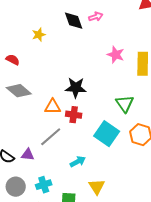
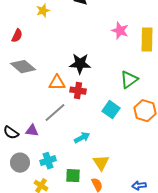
red semicircle: (13, 60) -> (17, 36), turned 88
green triangle: (125, 104) -> (129, 80), turned 30
cyan square: (107, 134) -> (111, 110), size x0.7

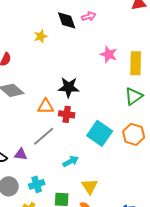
yellow star: (43, 11) -> (41, 36), moved
green triangle: (129, 80) -> (134, 96), moved
cyan square: (111, 110) -> (100, 133), size x1.4

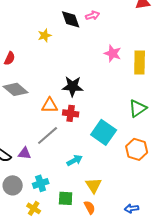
green triangle: (134, 96) -> (138, 108), moved
orange hexagon: (134, 134) -> (137, 149), moved

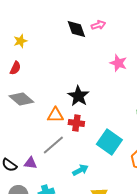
yellow star: (45, 35) -> (20, 41), moved
black star: (73, 86) -> (78, 96), turned 30

